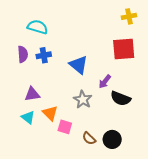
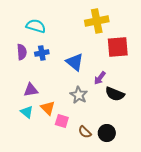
yellow cross: (129, 16) -> (97, 21), moved, size x1.6

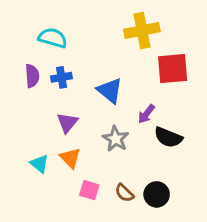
purple triangle: (31, 90) -> (67, 123), moved, turned -42
pink square: (62, 121) -> (89, 190), moved

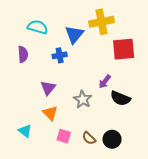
blue cross: (61, 77) -> (60, 55), moved
blue triangle: (110, 91) -> (74, 34), moved, turned 30
cyan triangle: (40, 164) -> (25, 131), moved

